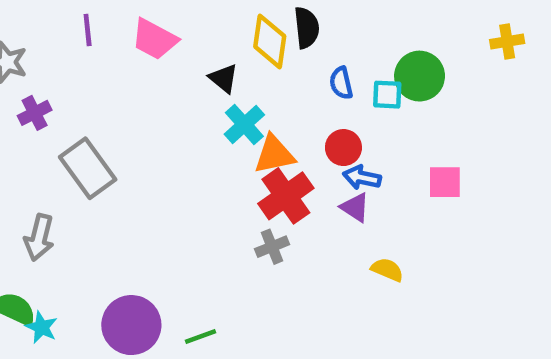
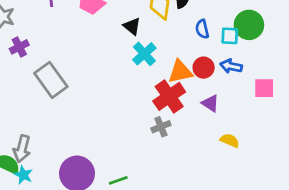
orange triangle: (274, 154) -> (180, 72), moved
blue arrow: (362, 177) -> (231, 66), moved
gray arrow: (39, 237) -> (22, 149), moved

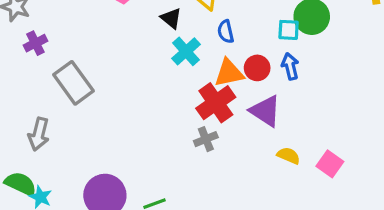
blue semicircle: (202, 29) -> (226, 32), moved
blue arrow: (231, 66) -> (290, 66), turned 65
pink square: (264, 88) -> (330, 164), moved, turned 35
purple triangle: (210, 103) -> (265, 111), size x1.5
gray arrow: (22, 149) -> (39, 134), moved

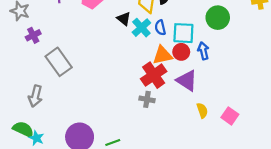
cyan square: (289, 30) -> (183, 33), moved, size x1.5
cyan cross: (186, 51) -> (141, 28), moved
gray cross: (206, 139) -> (147, 99), turned 32
yellow semicircle: (289, 156) -> (202, 110), turned 48

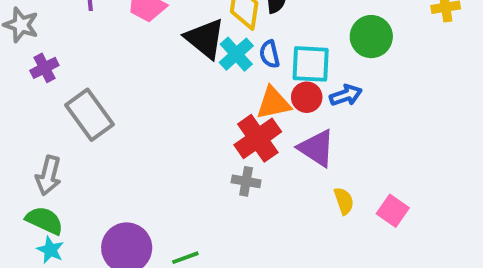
black triangle: (124, 19) -> (205, 39), size x1.6
blue arrow: (203, 51) -> (346, 95), turned 84
green semicircle: (23, 129) -> (44, 220), moved

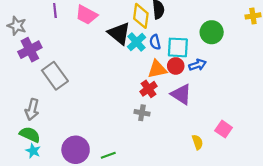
purple cross: (44, 68) -> (30, 50), size x1.5
red cross: (258, 138) -> (148, 89), size x0.7
yellow semicircle: (344, 201) -> (197, 142), moved

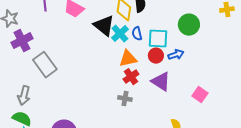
orange triangle: (157, 69) -> (128, 59), moved
pink square: (224, 129) -> (200, 95), moved

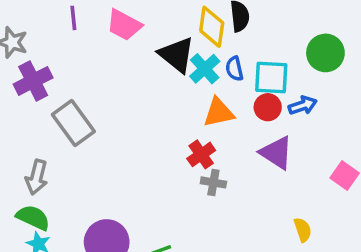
red cross: (131, 77) -> (201, 154), moved

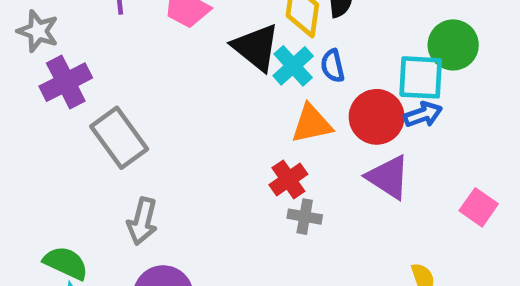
cyan square: (271, 77) -> (421, 77), moved
red circle: (268, 107) -> (377, 117), size x1.5
gray arrow: (37, 177) -> (142, 221), moved

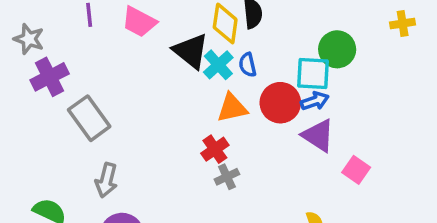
purple triangle: (388, 177) -> (318, 135), moved
gray cross: (305, 217) -> (227, 177), turned -35

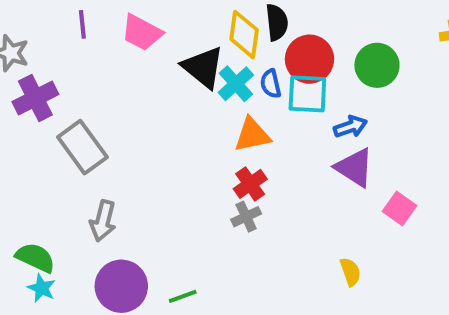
cyan square: (313, 73) -> (307, 94), moved
red circle: (280, 103) -> (309, 59), moved
red cross: (215, 149) -> (250, 184), moved

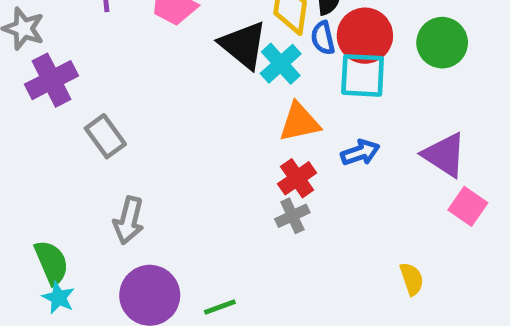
blue semicircle: (271, 84) -> (323, 38), moved
blue arrow: (350, 127) -> (360, 153), moved
gray rectangle: (82, 147) -> (105, 136), size x0.7
purple triangle: (354, 168) -> (444, 155), moved
green semicircle: (35, 258) -> (51, 263), turned 42

